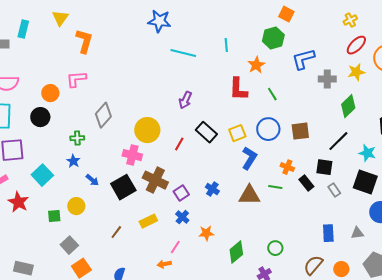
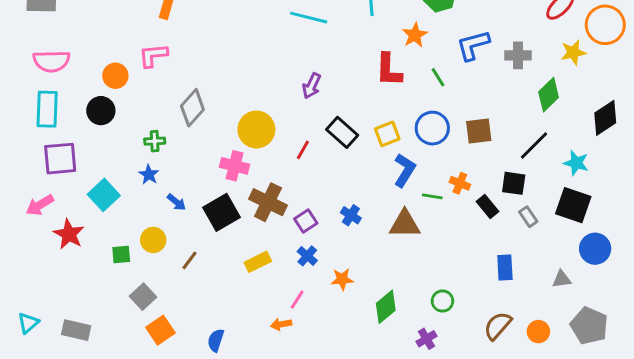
blue L-shape: (303, 59) -> (473, 45), moved
yellow star: (356, 72) -> (573, 52), moved
green line: (275, 187) -> (432, 196), moved
brown line: (116, 232) -> (190, 260), moved
blue rectangle: (328, 233) -> (505, 268), moved

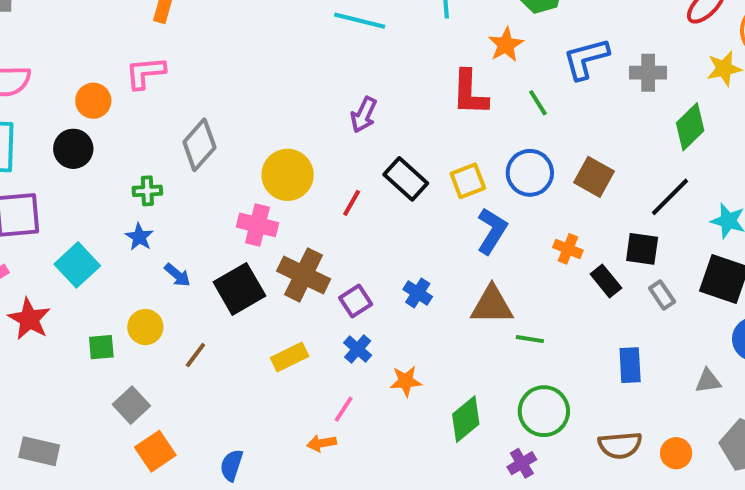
brown square: (479, 131) -> (594, 177), turned 36
green line: (432, 196) -> (530, 339), moved
green circle: (442, 301) -> (544, 411), size x1.6
brown semicircle: (498, 326) -> (620, 445), turned -136

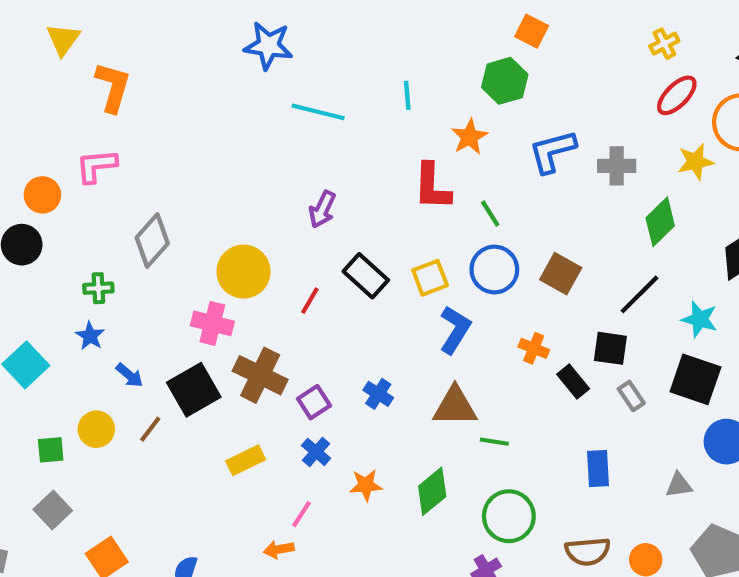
green line: (538, 103) -> (490, 214), moved
brown line: (195, 355) -> (150, 429), moved
gray square: (131, 405) -> (53, 510), moved
green diamond: (466, 419) -> (432, 491), moved

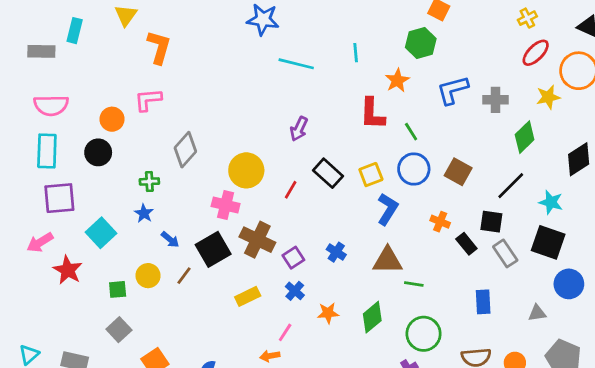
gray rectangle: (631, 396) -> (505, 253), size x1.4

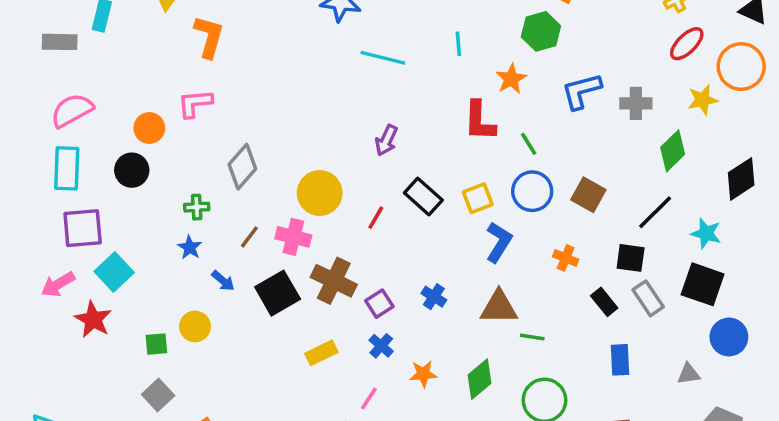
pink semicircle: (51, 105) -> (72, 110), turned 152
cyan square: (101, 233) -> (114, 272), moved
black rectangle: (466, 244) -> (604, 302), moved
brown line: (184, 276) -> (249, 237), moved

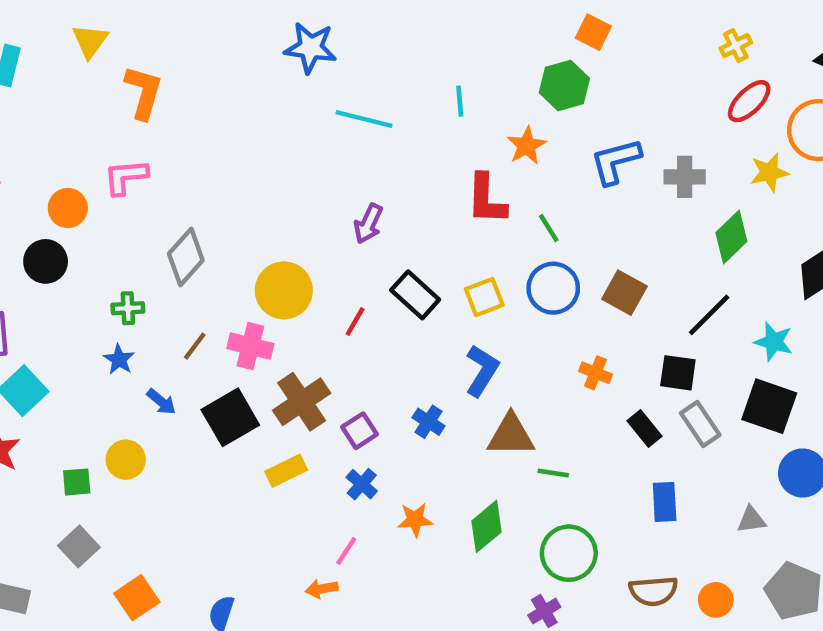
blue L-shape: (499, 242) -> (482, 371), moved
brown cross: (334, 281) -> (302, 402), turned 30
yellow rectangle: (321, 353) -> (286, 471), moved

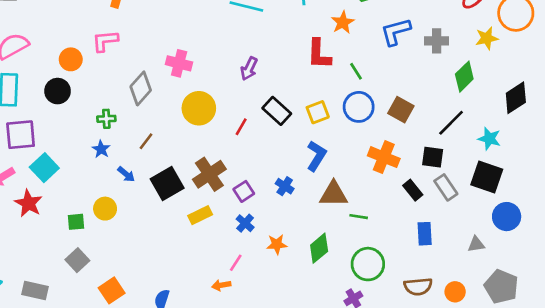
pink cross: (250, 346) -> (179, 63), moved
orange cross: (596, 373) -> (384, 157), size x1.6

